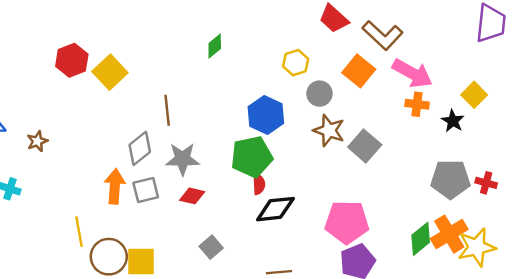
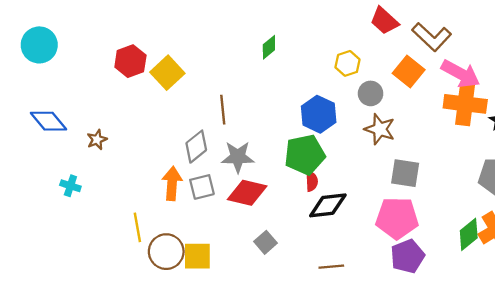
orange cross: (417, 104) -> (465, 104), size x1.8
gray square: (365, 146) -> (405, 173), moved, turned -32
red diamond: (192, 196) -> (247, 193), size x1.6

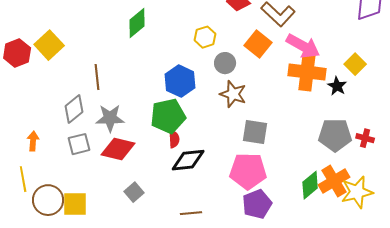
green diamond: (269, 47) -> (137, 23), size x1.4
red hexagon: (130, 61) -> (17, 53), moved
orange arrow: (172, 183) -> (33, 141), moved, size x0.7

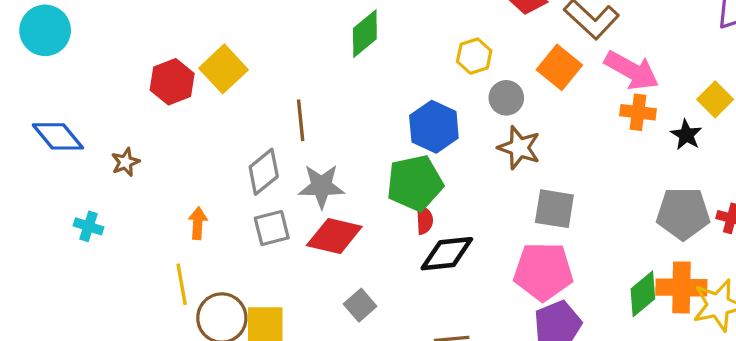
orange cross: (307, 72) -> (638, 112), size x0.6
orange cross: (334, 181) -> (681, 287), turned 32

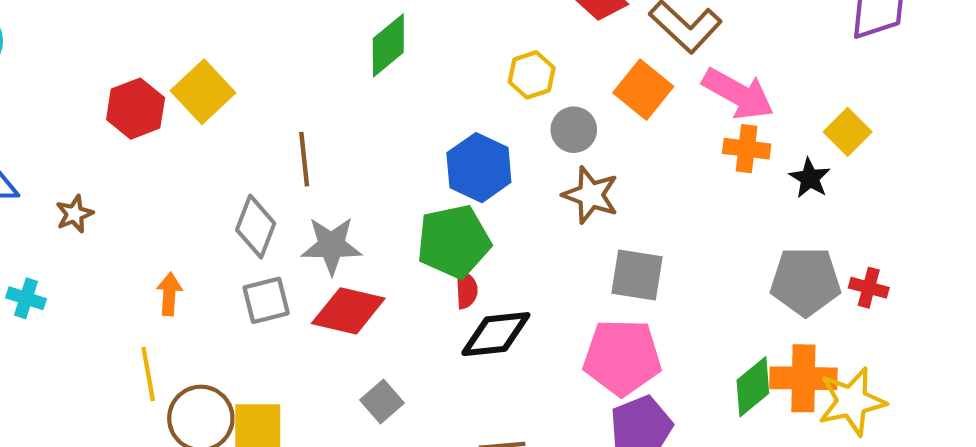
gray diamond: (264, 172) -> (256, 227), turned -30

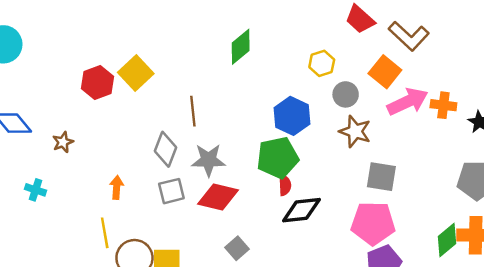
pink arrow: (738, 94) -> (408, 102), moved, turned -54

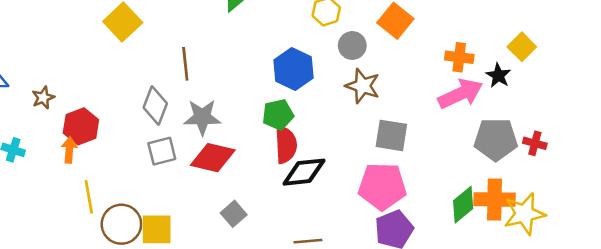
red hexagon: (98, 83) -> (81, 126), moved
pink arrow: (408, 102) -> (461, 94), moved
green pentagon: (278, 158) -> (278, 115), size x0.7
red semicircle: (285, 185) -> (286, 145), size x1.6
orange arrow: (117, 187) -> (69, 150), moved

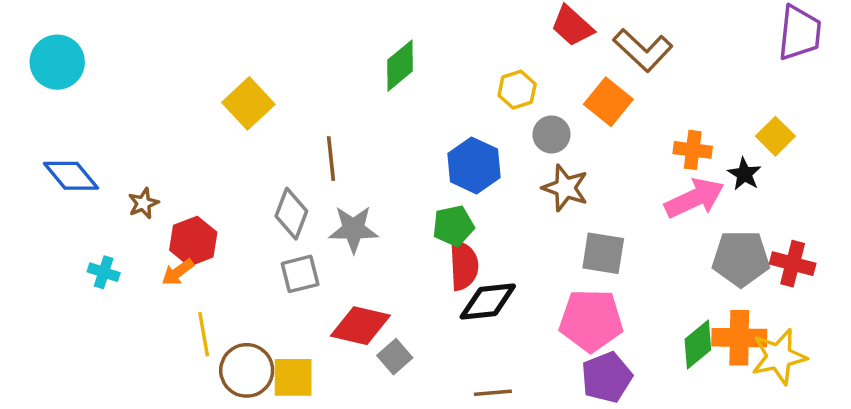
red cross: (535, 143) -> (793, 264), size x1.4
orange arrow: (69, 150) -> (178, 272), turned -130
red diamond: (213, 158) -> (360, 326), moved

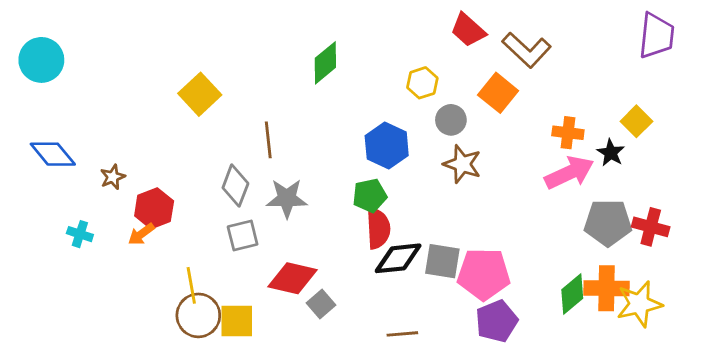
gray square: (603, 253) -> (442, 261), moved
yellow line: (204, 334) -> (191, 285), moved

